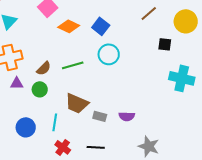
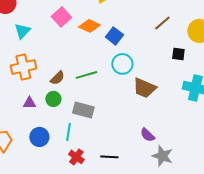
orange diamond: (69, 26) -> (89, 26), moved
purple triangle: (17, 83) -> (29, 103), moved
brown trapezoid: (77, 103) -> (144, 88), moved
gray rectangle: (100, 116) -> (83, 110), moved, size x1.5
purple semicircle: (127, 116) -> (147, 135), moved, turned 42

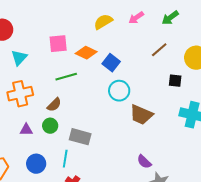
pink square: (61, 17) -> (58, 44), turned 36
green line: (86, 75) -> (66, 77), moved

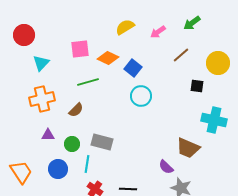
pink arrow: (136, 18) -> (158, 32), moved
brown trapezoid: (141, 115) -> (188, 148), moved
green circle: (50, 126) -> (72, 144), moved

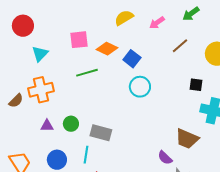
black square: (197, 86) -> (196, 85), moved
brown semicircle: (76, 110) -> (16, 101), moved
green circle: (72, 144) -> (71, 124), moved

